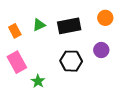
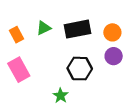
orange circle: (105, 18) -> (112, 32), moved
green star: (38, 81) -> (61, 96), moved

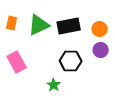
green triangle: (44, 28) -> (39, 25), size x1.6
orange rectangle: (17, 35) -> (12, 23), moved, turned 40

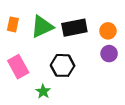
black hexagon: (71, 61) -> (63, 65), moved
green star: (54, 85) -> (43, 91), moved

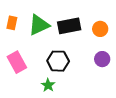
purple circle: (109, 54) -> (102, 59), moved
green star: (43, 91) -> (48, 85), moved

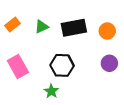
orange rectangle: (12, 23) -> (13, 25), turned 40
green triangle: (39, 25) -> (42, 27), size x0.6

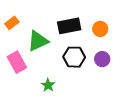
green triangle: (42, 27) -> (38, 41), moved, size x1.6
black hexagon: (62, 65) -> (74, 57), moved

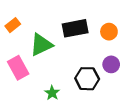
black hexagon: (74, 57) -> (87, 79), moved

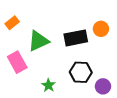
black rectangle: (75, 28) -> (76, 38), moved
purple circle: (111, 64) -> (103, 86), moved

